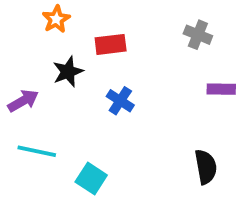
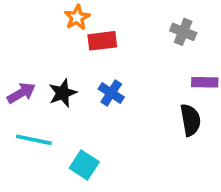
orange star: (56, 19) -> (77, 17), moved
black star: (68, 72) -> (63, 93), moved
black semicircle: (206, 167) -> (190, 120), moved

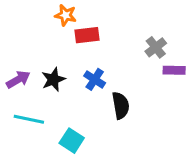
orange star: (77, 17) -> (66, 15), turned -30
gray cross: (183, 32) -> (156, 47), moved, turned 30
black semicircle: (190, 120) -> (121, 105), moved

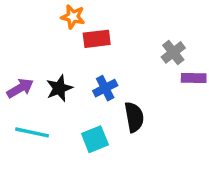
blue cross: (95, 79) -> (105, 88), turned 30
cyan square: (72, 141) -> (95, 139), moved, turned 35

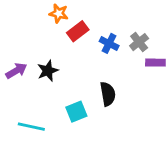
red rectangle: (97, 39) -> (78, 31), turned -30
blue cross: (105, 88) -> (109, 43), moved, turned -36
cyan line: (32, 132) -> (31, 127), moved

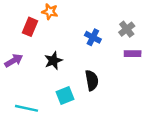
red rectangle: (78, 31) -> (30, 27), moved, turned -30
gray cross: (139, 42) -> (127, 29), moved
black star: (48, 71) -> (53, 61), moved

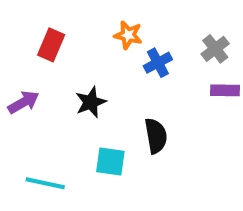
orange star: (50, 12) -> (128, 35), moved
blue cross: (93, 37) -> (158, 63), turned 35
cyan square: (65, 95) -> (110, 161), turned 30

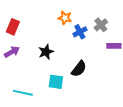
red rectangle: (51, 45) -> (13, 27), moved
gray cross: (215, 49) -> (101, 25), moved
black semicircle: (156, 136) -> (79, 69), turned 48

